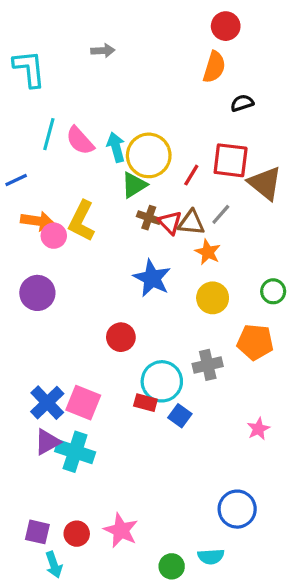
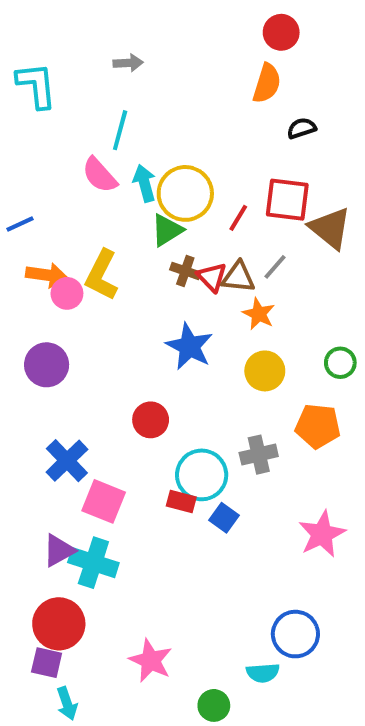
cyan line: (49, 134) -> (120, 130), moved
blue cross: (47, 403) -> (67, 461), moved
pink star: (258, 429) -> (322, 534), size x1.6
red circle: (77, 534) -> (59, 624), moved, size x1.6
cyan semicircle: (211, 557) -> (263, 673), moved

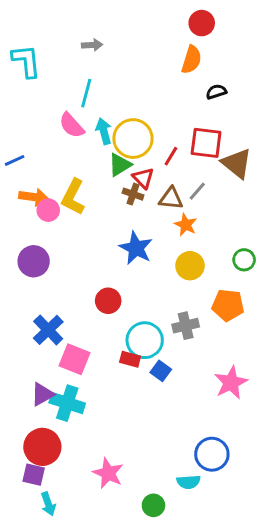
red triangle: (212, 277) -> (143, 178), moved

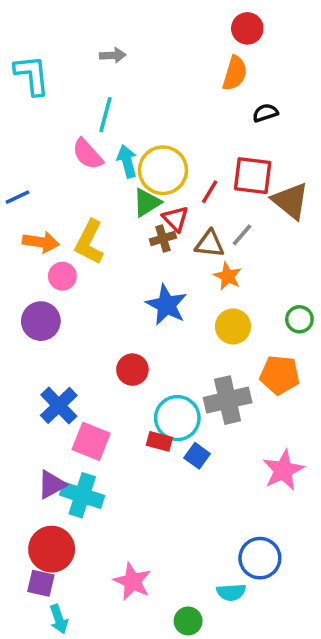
brown cross: (133, 194) -> (163, 238), turned -36
pink circle: (48, 210) -> (62, 276), moved
gray cross: (186, 326) -> (228, 400), size x1.4

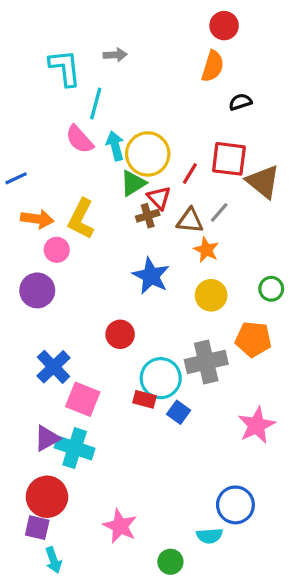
gray arrow: (113, 55) -> (115, 55), moved
cyan L-shape: (32, 75) -> (65, 68), moved

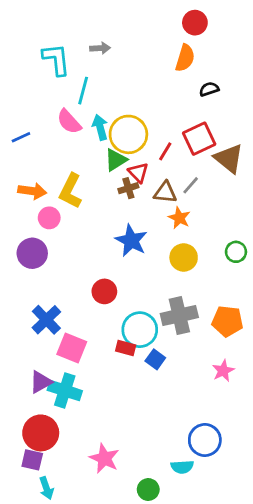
red square: (229, 159) -> (199, 139), turned -32
blue line: (16, 178) -> (21, 137), moved
orange pentagon: (253, 339) -> (227, 321), moved
pink star: (257, 425) -> (223, 371), size x0.7

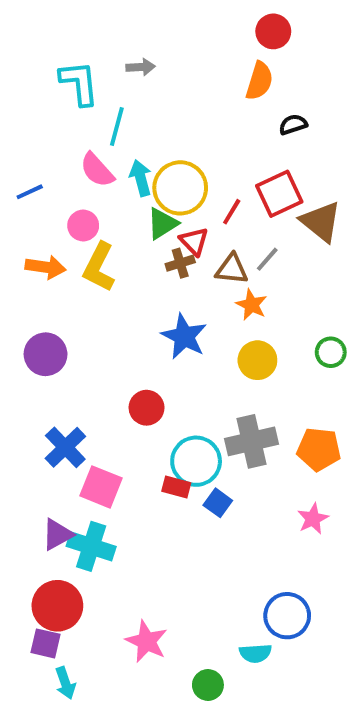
pink circle: (49, 218) -> (83, 226), moved

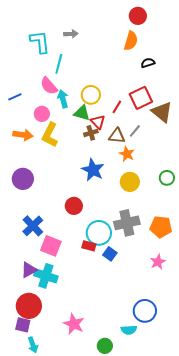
cyan arrow: (141, 178) -> (63, 99), moved
yellow circle: (180, 188) -> (91, 95), size x0.7
green triangle: (162, 224) -> (82, 113), turned 48

